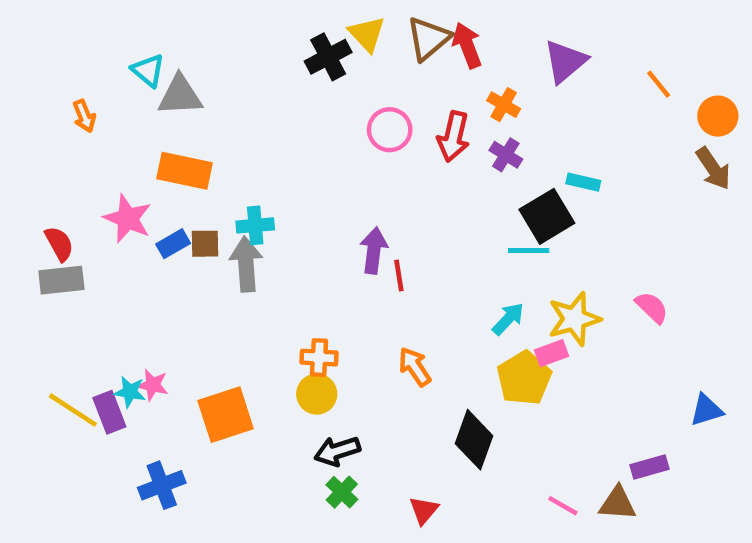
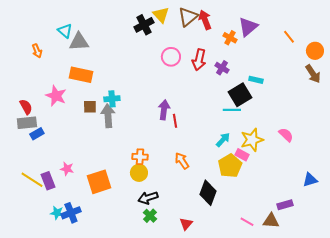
orange cross: (504, 105) -> (230, 38), moved
blue rectangle: (173, 244) -> (37, 134), moved
pink rectangle: (551, 353) -> (242, 155), turned 48
cyan star: (130, 392) -> (57, 213), moved

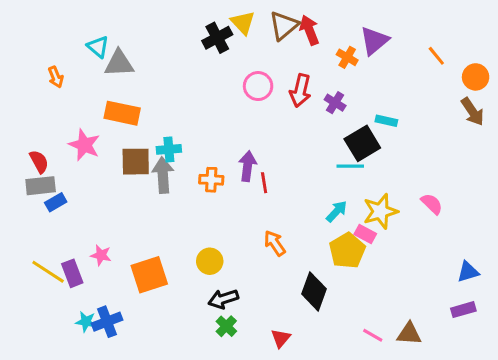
brown square: (90, 107) -> (136, 162), size x1.5
orange cross: (140, 157) -> (211, 180), moved
purple rectangle: (285, 205) -> (463, 310), moved

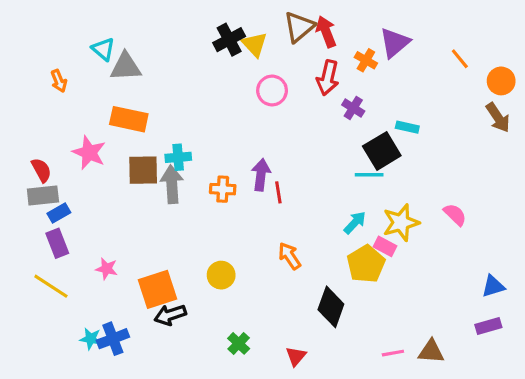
yellow triangle: (243, 23) -> (255, 44), moved
red arrow: (300, 91) -> (328, 78), moved
purple rectangle: (72, 273) -> (57, 243), moved
black arrow: (223, 299) -> (170, 315), moved
pink line: (373, 335) -> (393, 353), turned -40

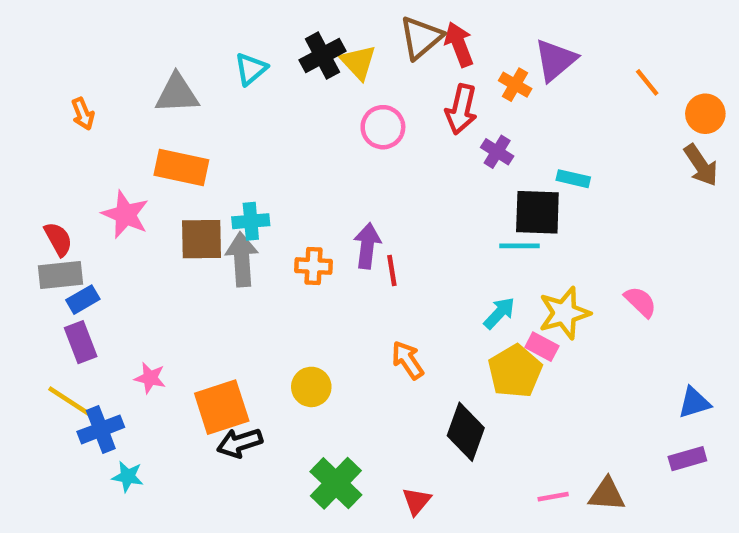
cyan triangle: (103, 49) -> (251, 69), moved, turned 40
black square: (382, 151) -> (537, 212), turned 33
blue cross: (113, 339) -> (101, 429), moved
green cross: (239, 343) -> (336, 483), size x1.6

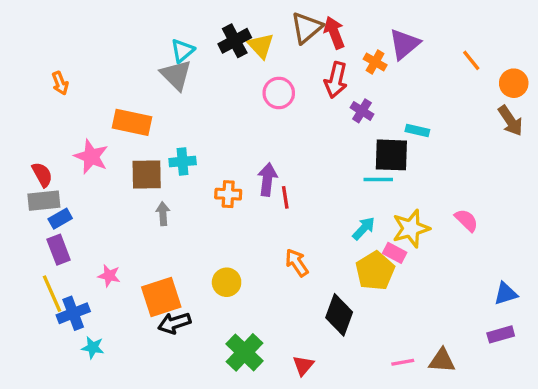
gray triangle: (177, 94) -> (176, 75), moved, turned 48
gray arrow: (242, 259) -> (163, 214), moved, size x0.6
yellow line: (72, 403) -> (52, 294), turned 33

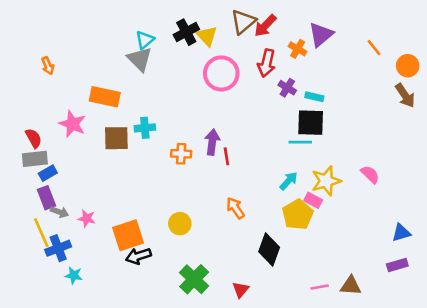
red arrow: (334, 33) -> (265, 26), turned -115
pink circle: (279, 93) -> (221, 73), size x1.4
cyan rectangle: (417, 131) -> (314, 97), moved
gray arrow: (163, 214) -> (59, 212), moved, turned 114

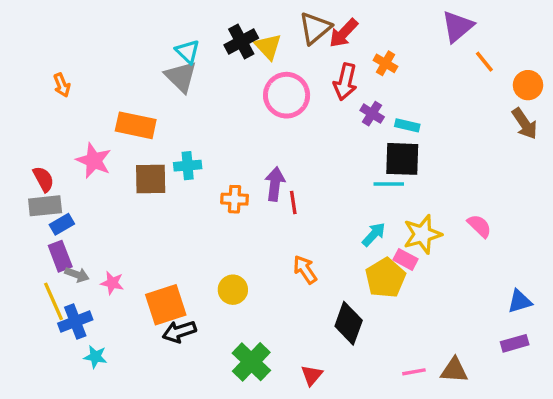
purple triangle: (321, 35) -> (458, 26), moved
cyan triangle: (145, 40) -> (188, 52), turned -36

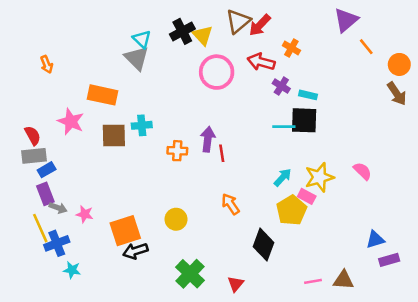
red arrow: (345, 82) -> (261, 62), turned 92
cyan line: (389, 184) -> (284, 127), moved
blue triangle: (520, 301) -> (375, 240), moved

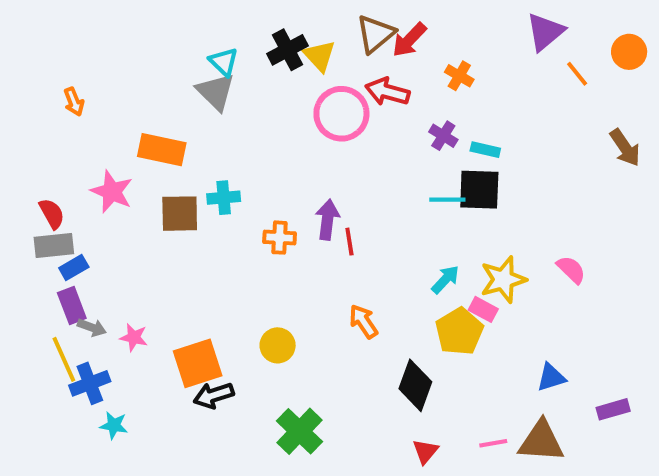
red arrow: (261, 62) -> (387, 92), moved
orange circle: (399, 64) -> (629, 52), moved
blue triangle: (375, 240) -> (551, 377), moved
brown triangle: (343, 280) -> (541, 441), size x1.4
red triangle: (236, 284) -> (425, 451), moved

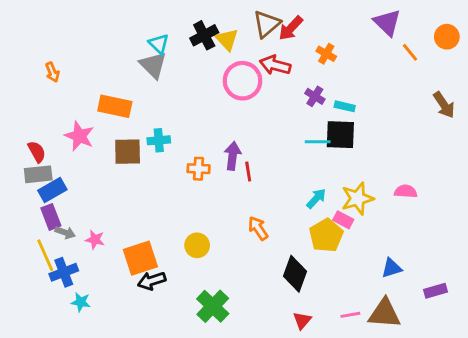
purple triangle: (545, 32) -> (387, 23), turned -36
blue rectangle: (74, 268) -> (52, 190), size x1.4
pink semicircle: (571, 270) -> (406, 191), turned -40

